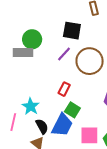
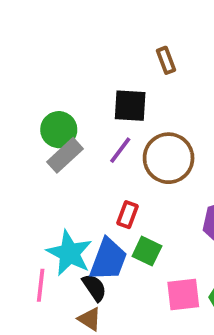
gray rectangle: (23, 53) -> (65, 155), moved, turned -36
cyan star: (31, 106) -> (69, 253), size x1.4
blue trapezoid: (62, 125) -> (108, 259), moved

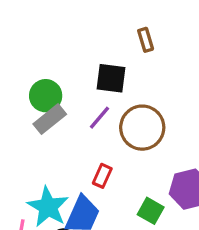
green square: (147, 251) -> (151, 211), moved

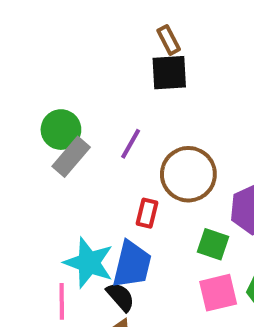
black square: (111, 78) -> (169, 73), moved
brown circle: (142, 128) -> (188, 174), moved

